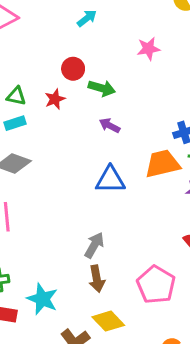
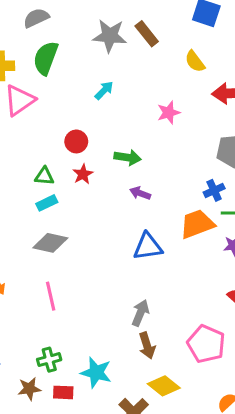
red circle: (73, 69) -> (76, 141), moved

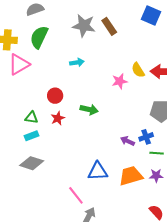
yellow semicircle: (195, 61) -> (138, 70), moved
cyan arrow: (104, 90) -> (77, 62), turned 32
purple arrow: (140, 193) -> (127, 141), moved
orange trapezoid: (197, 224) -> (131, 176), moved
pink line: (51, 296) -> (76, 195), moved, turned -30

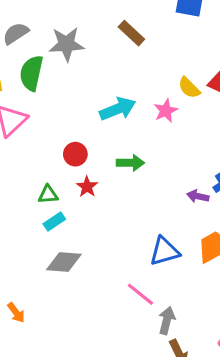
gray star: (84, 26) -> (66, 44), moved
cyan arrow: (77, 62) -> (118, 109), moved, size x1.6

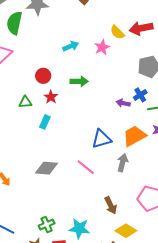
cyan arrow: (118, 109) -> (71, 46), size x0.7
cyan rectangle: (54, 222) -> (45, 122), moved, turned -32
gray diamond: (64, 262) -> (47, 168), moved
gray arrow: (167, 320) -> (123, 163), moved

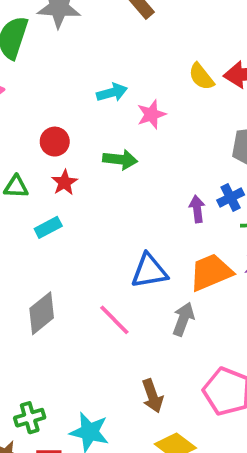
pink star: (102, 47) -> (151, 114), moved
purple arrow: (123, 103) -> (197, 209), turned 64
cyan rectangle: (45, 122) -> (48, 227), turned 32
gray diamond: (47, 168) -> (42, 313), turned -50

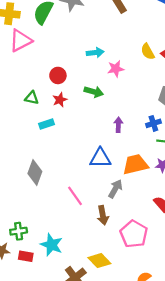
purple arrow: (197, 209) -> (118, 125), moved
gray diamond: (42, 313) -> (35, 172), turned -40
pink line: (114, 320) -> (75, 196), moved
brown arrow: (152, 396) -> (103, 215), moved

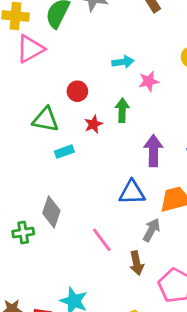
green arrow: (94, 92) -> (122, 110), turned -102
green triangle: (32, 98) -> (46, 120), size x1.5
red star: (60, 100) -> (93, 124), moved
purple arrow: (118, 125) -> (153, 151), size x1.6
green cross: (19, 231) -> (23, 233), moved

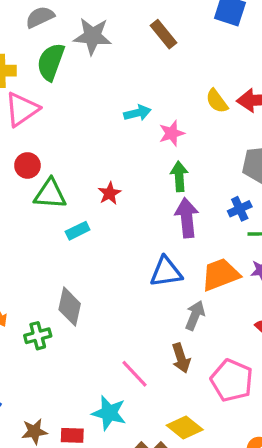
red circle: (77, 91) -> (27, 165), moved
green arrow: (122, 110) -> (179, 176), moved
pink line: (102, 240) -> (134, 374), moved

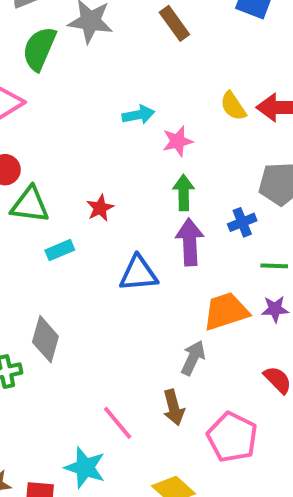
blue cross: (240, 209) -> (242, 222), moved
blue triangle: (166, 272) -> (138, 274), moved

